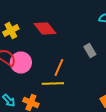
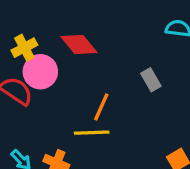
pink circle: (21, 62) -> (40, 72), moved

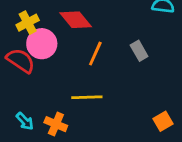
orange line: (101, 107) -> (95, 54), moved

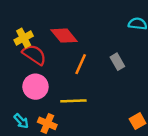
pink circle: (42, 44) -> (35, 87), moved
red semicircle: (21, 61) -> (34, 55), moved

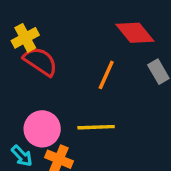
red diamond: (64, 36) -> (135, 33), moved
pink circle: (35, 87) -> (42, 129), moved

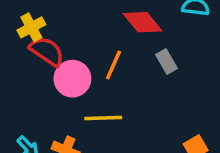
pink circle: (42, 129) -> (72, 79), moved

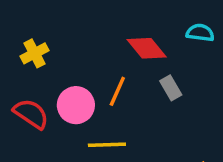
red semicircle: (47, 51) -> (31, 114), moved

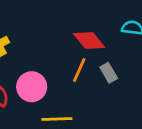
orange line: (117, 91) -> (79, 70), moved

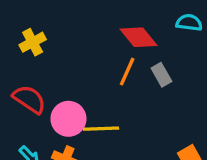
pink circle: (32, 87) -> (68, 119), moved

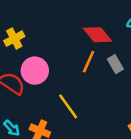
pink circle: (68, 119) -> (35, 71), moved
yellow line: (101, 129) -> (68, 106), turned 56

